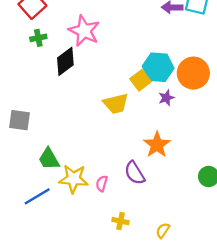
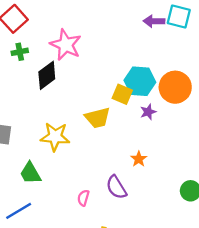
yellow square: (140, 80) -> (122, 94), turned -30
orange star: (157, 145) -> (139, 159), size x0.6
yellow star: (74, 179) -> (55, 137), moved

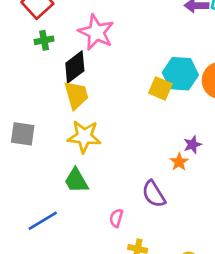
purple star: (148, 112) -> (192, 145), moved
yellow trapezoid: (97, 118) -> (76, 95), moved, turned -92
green trapezoid: (30, 173) -> (76, 181), moved
pink semicircle: (83, 198) -> (116, 218), moved

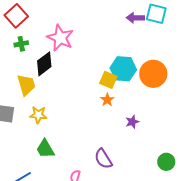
yellow trapezoid: (76, 95) -> (26, 85), moved
yellow star: (84, 137) -> (38, 115), moved, size x0.7
orange star: (179, 162) -> (107, 100), moved

